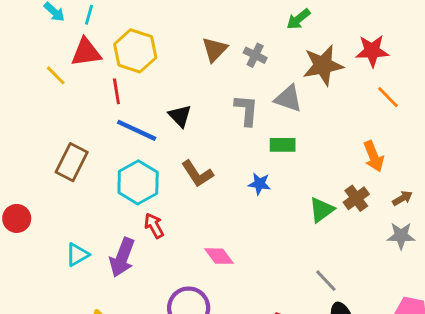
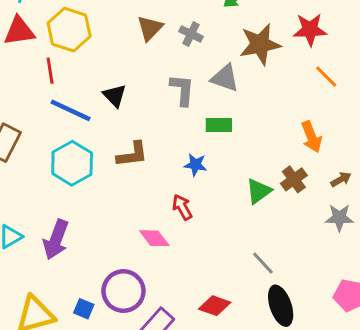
brown L-shape: (197, 174) -> (132, 154), turned -64
red arrow: (154, 226) -> (182, 207), moved

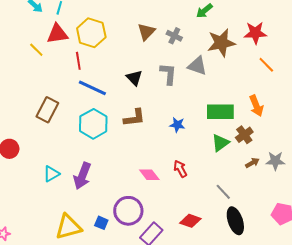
black triangle: (115, 96) -> (134, 78), moved
green rectangle: (219, 125) -> (220, 112), moved, size x1.5
brown arrow: (341, 179) -> (252, 163), moved
red arrow: (182, 207) -> (180, 169), moved

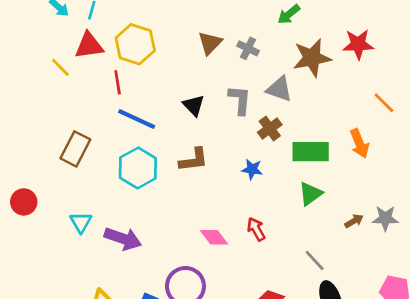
orange line: (266, 65) -> (384, 103), moved
brown cross: (244, 135) -> (270, 129), moved
cyan triangle: (51, 174) -> (81, 222), moved, turned -30
purple arrow: (82, 176) -> (123, 239), turned -92

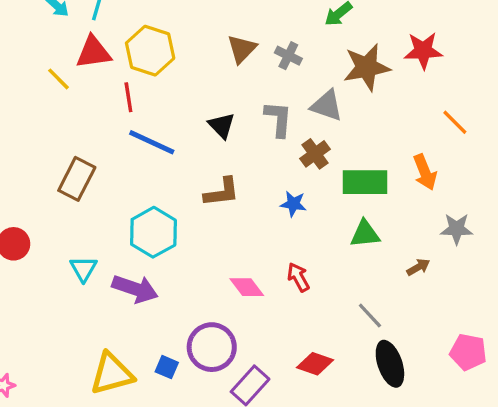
cyan hexagon: (138, 168) -> (153, 232), moved
green triangle: (311, 194) -> (365, 234), turned 30
gray star: (385, 218) -> (457, 229), moved

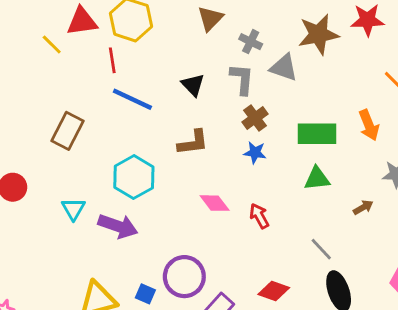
gray cross: (288, 56) -> (251, 42), moved
brown cross: (315, 154) -> (255, 118), moved
pink diamond: (247, 287) -> (215, 203), moved

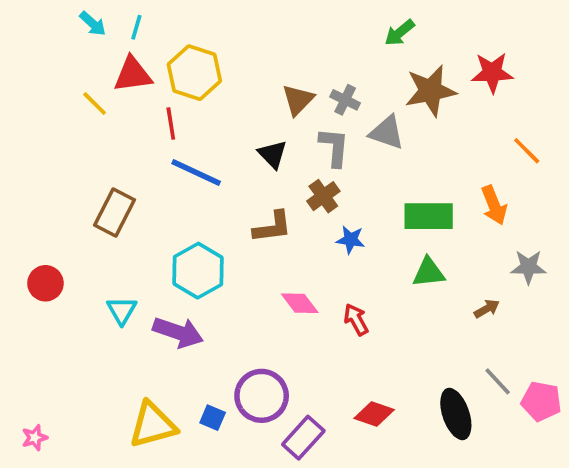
brown triangle: (210, 18) -> (298, 100), moved
brown cross: (255, 118) -> (323, 196), moved
gray line: (321, 249) -> (498, 381), moved

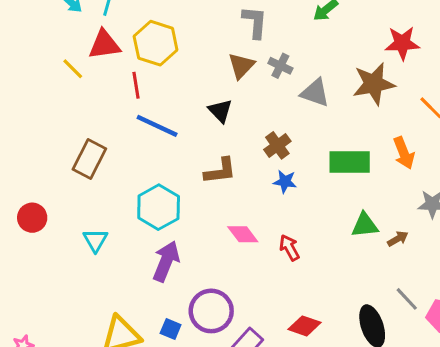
brown star: (430, 91) -> (374, 84), moved
gray L-shape: (334, 147) -> (255, 22), moved
brown cross: (323, 196) -> (277, 145), moved
green triangle: (429, 272) -> (365, 225), moved
purple arrow: (178, 332) -> (166, 261), moved, turned -87

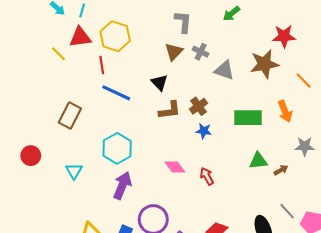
brown L-shape: (220, 171) -> (170, 110), moved

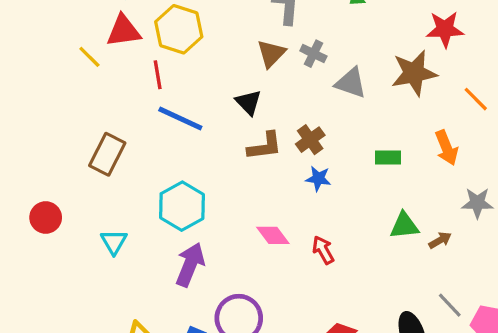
green rectangle: (248, 118) -> (388, 157), size x0.6

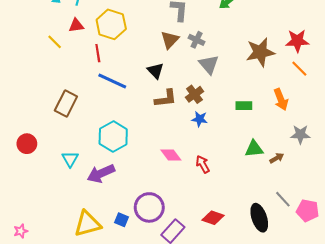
red star: (445, 29) -> (297, 41), moved
red triangle: (124, 31) -> (76, 25), size x0.7
gray triangle: (351, 83) -> (209, 64), moved, turned 30
purple arrow: (190, 265) -> (101, 173), moved, turned -136

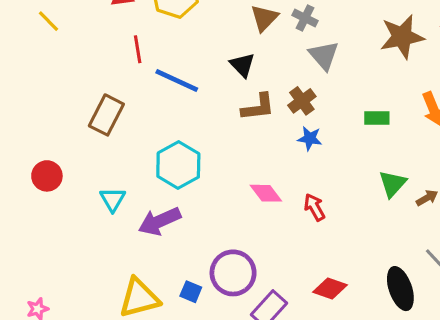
yellow line: (55, 42) -> (48, 21), moved
red line: (98, 53) -> (138, 49), moved
green triangle: (254, 149) -> (393, 184), turned -42

